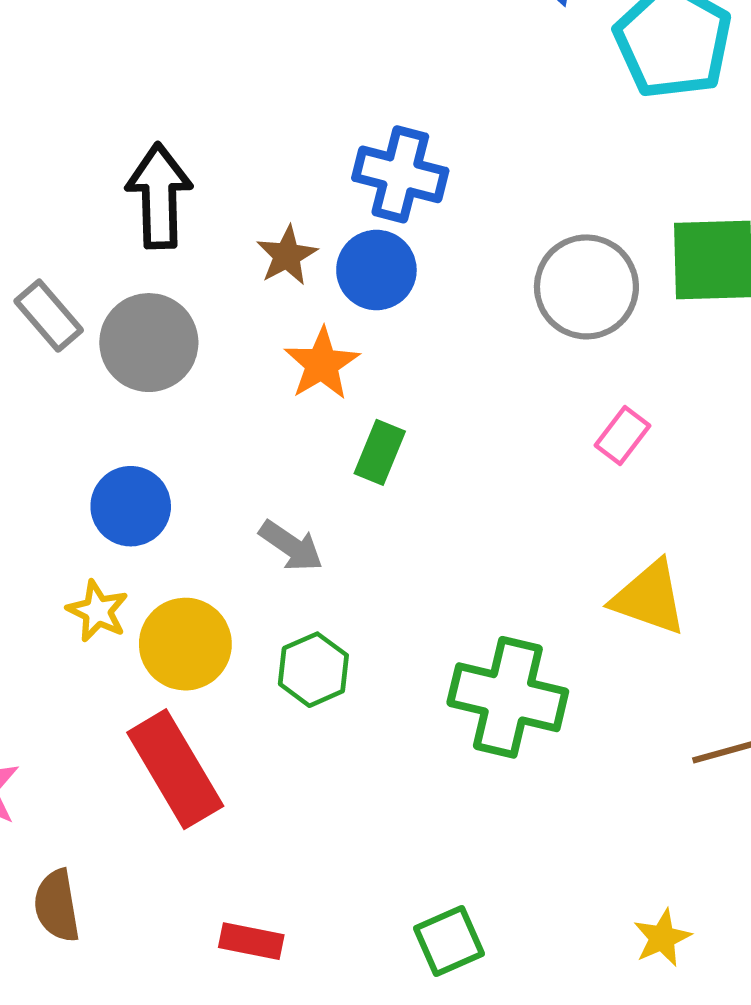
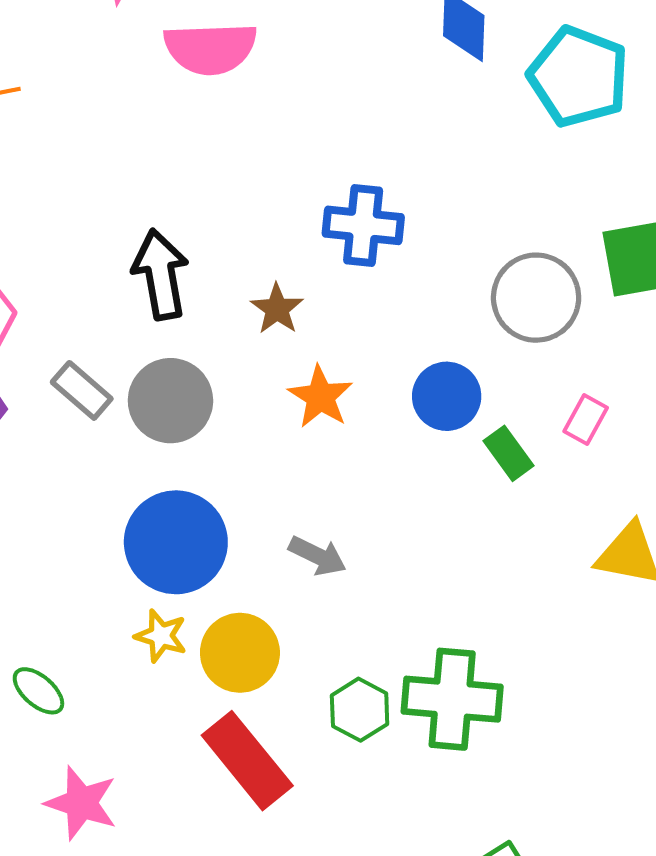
blue circle: (376, 270) -> (447, 396), moved
green rectangle: (380, 452) -> (508, 453), moved, turned -50
blue circle: (131, 506) -> (176, 542), size x1.5
green hexagon: (313, 670) -> (360, 710), moved
green cross: (508, 697) -> (452, 699), moved

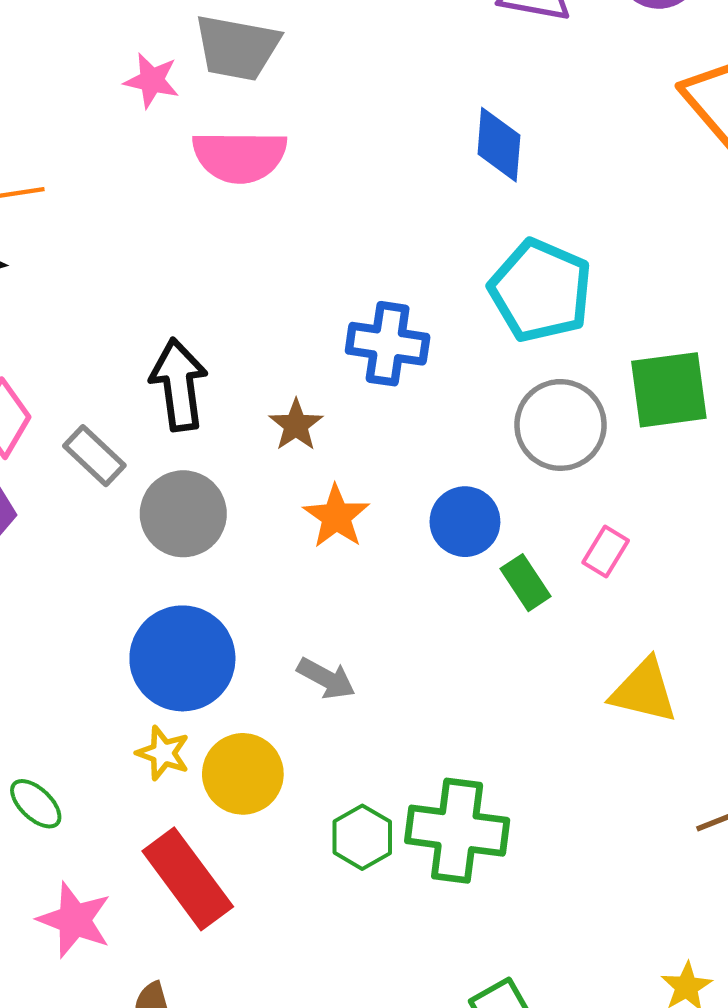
cyan pentagon: (578, 77) -> (541, 291), moved
gray rectangle: (82, 390) -> (94, 456), moved
red rectangle: (247, 761) -> (188, 879), moved

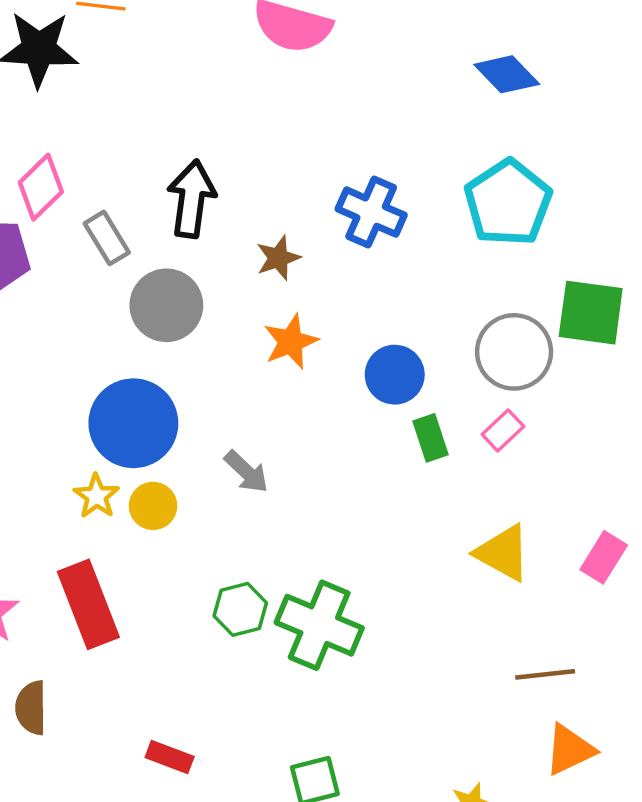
blue diamond: (499, 145) -> (507, 74), turned -64
gray circle: (561, 425) -> (514, 352), moved
yellow circle: (243, 774) -> (153, 506), moved, size x0.7

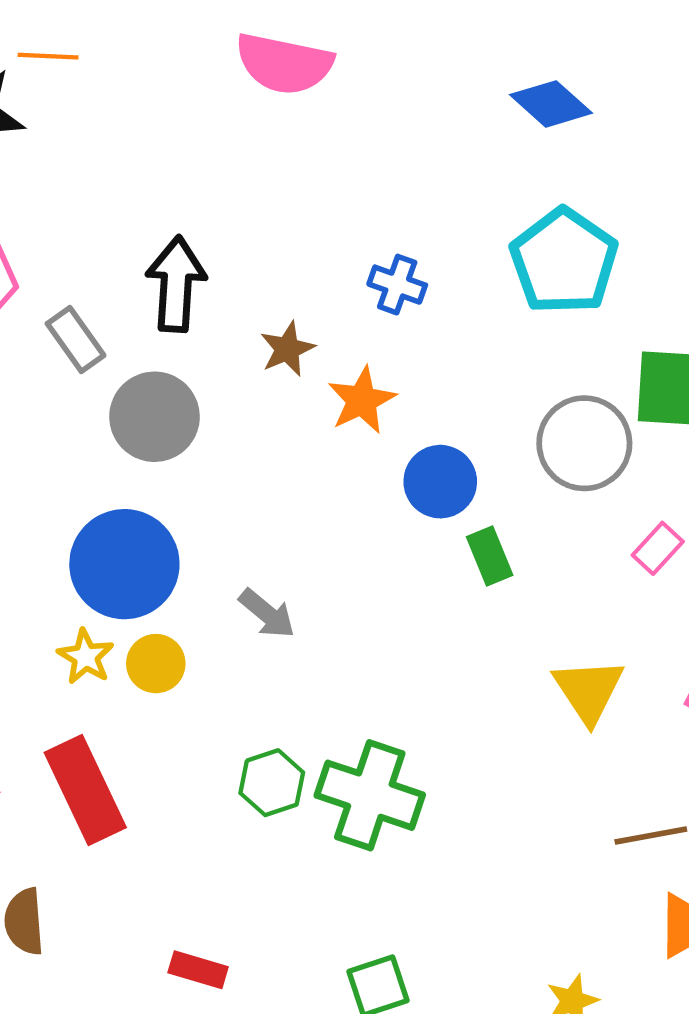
blue cross: (371, 212) -> (397, 285), size x0.7
orange star: (291, 342) -> (362, 400), moved
pink rectangle: (503, 430) -> (658, 548), moved
yellow triangle: (503, 553) -> (588, 690), turned 32

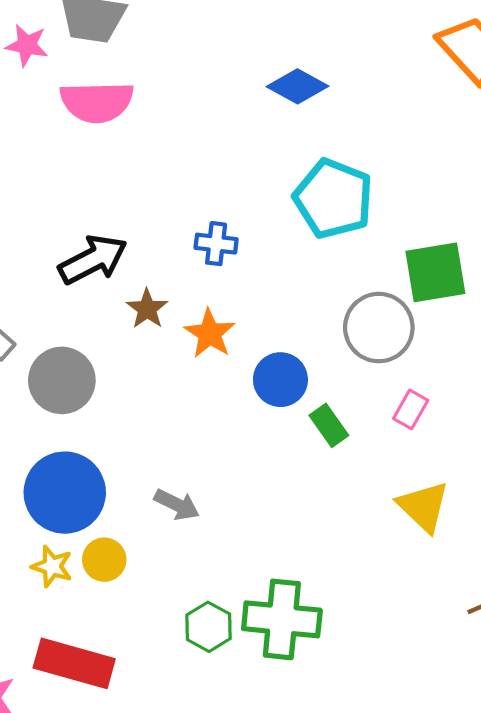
black arrow: (176, 284) -> (93, 260), moved, turned 72
pink rectangle: (658, 548) -> (411, 409), moved
red rectangle: (85, 790) -> (74, 663), turned -36

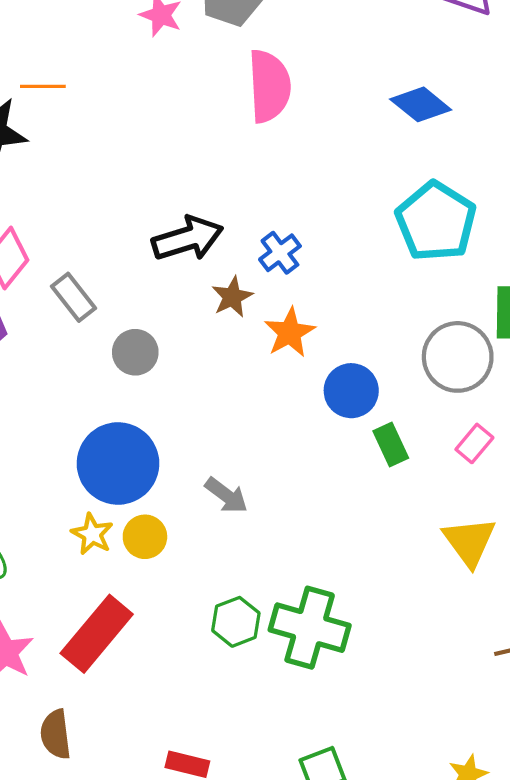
pink semicircle: (97, 102) -> (269, 86), moved, turned -102
blue cross: (216, 244) -> (280, 253), moved, turned 36
gray circle: (62, 380) -> (135, 352), size x0.7
red rectangle: (74, 663) -> (97, 634), turned -76

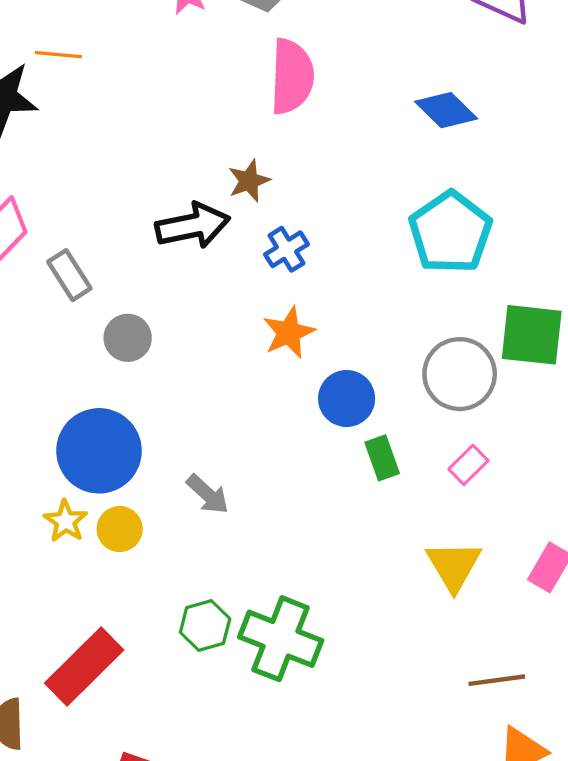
brown star: (232, 297) -> (249, 181), moved
red rectangle: (97, 634) -> (84, 666), moved

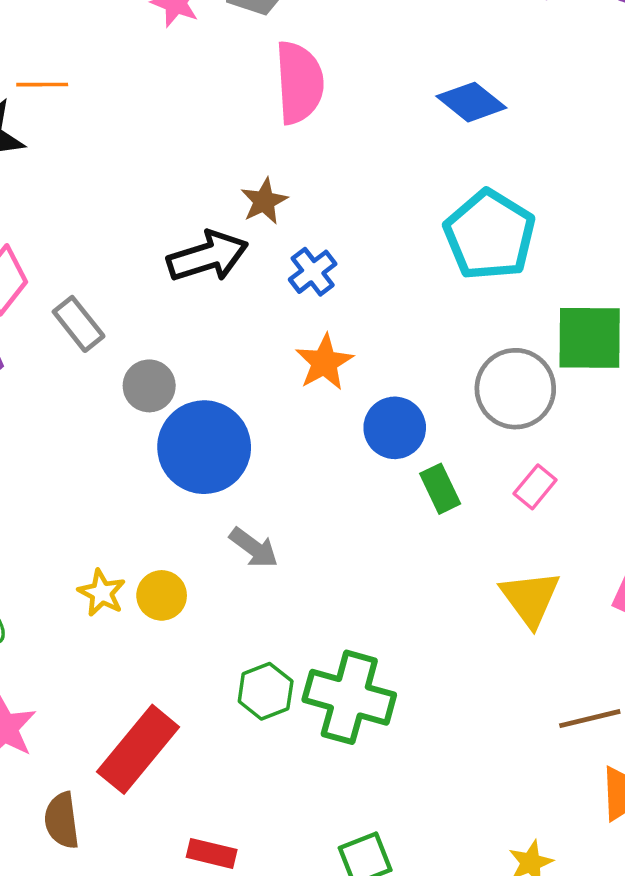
blue circle: (99, 451) -> (204, 447), moved

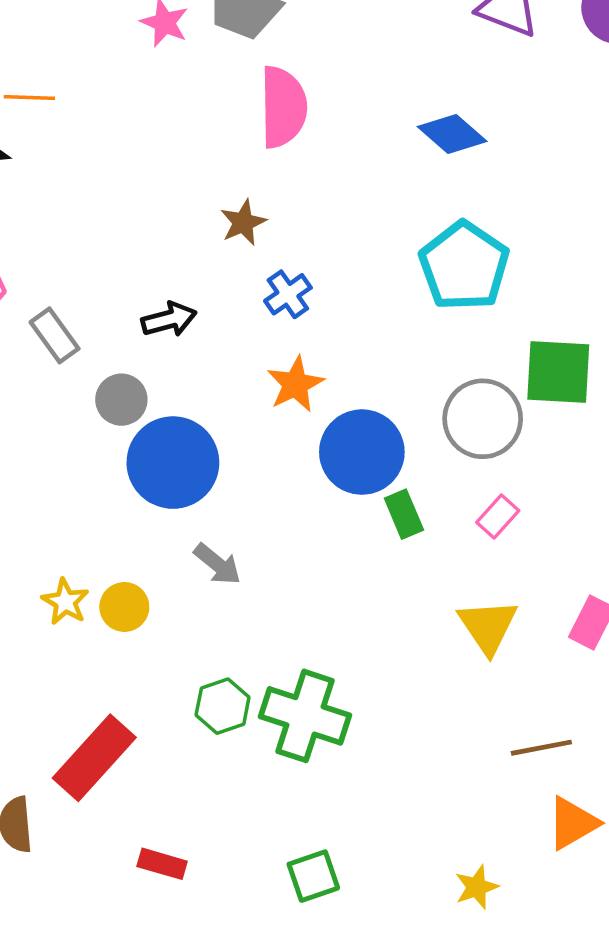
black arrow: (208, 256) -> (169, 319), moved, size x0.7
blue circle: (395, 428) -> (362, 452), size x1.4

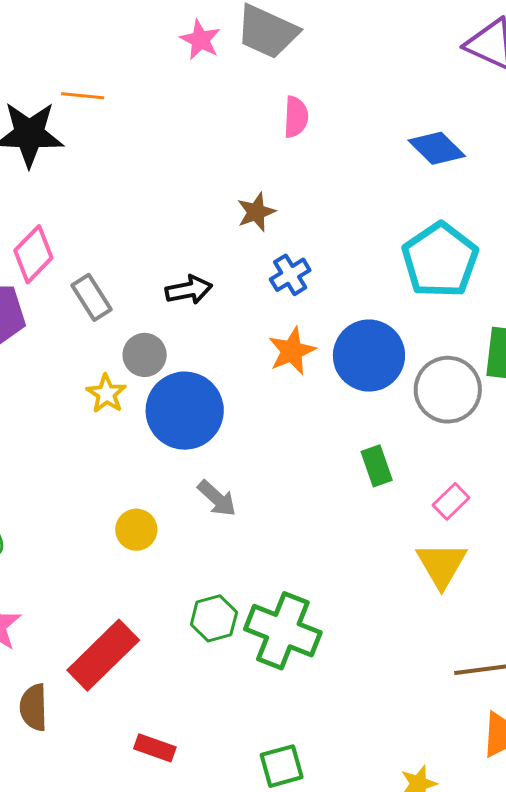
pink semicircle: (283, 107) -> (296, 117), size x0.6
blue circle: (362, 452) -> (369, 356), moved
pink rectangle: (498, 517) -> (451, 501), moved
yellow star: (65, 602) -> (106, 394), moved

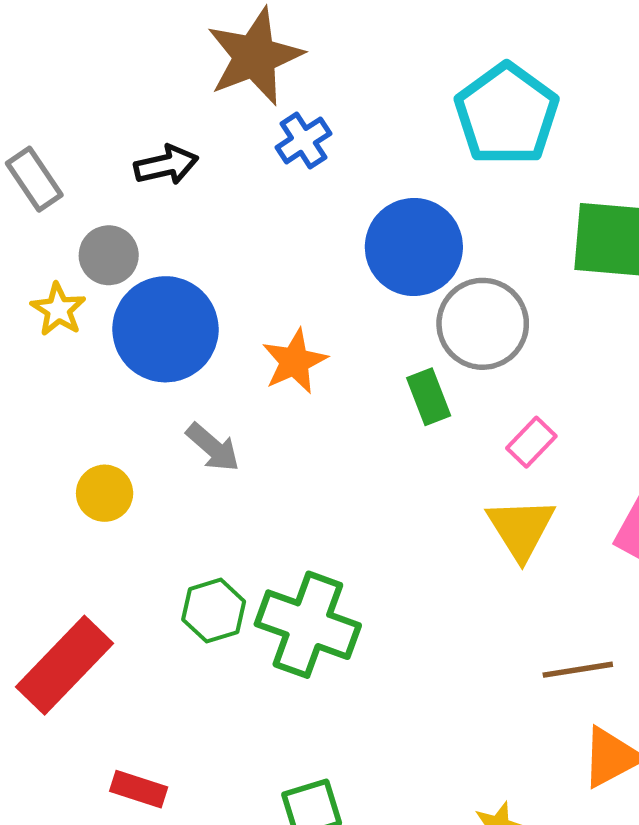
brown star: (256, 212) -> (255, 56), size x1.8
orange star: (292, 351) -> (295, 361), moved
gray circle: (448, 390) -> (483, 324), moved

